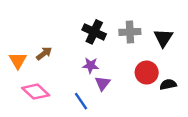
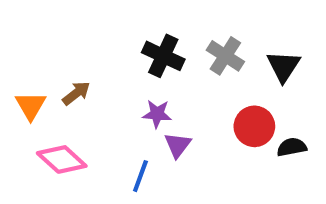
gray cross: (130, 32) -> (225, 56), turned 36
blue line: (81, 101) -> (140, 176), turned 54

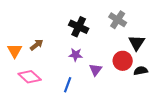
gray cross: (225, 56) -> (118, 20), moved
black triangle: (283, 66) -> (137, 43), moved
purple triangle: (178, 145) -> (96, 70), moved

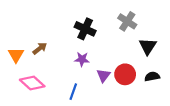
red circle: (123, 61) -> (125, 74), moved

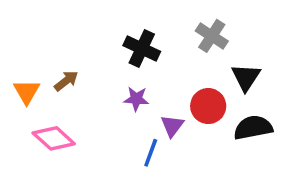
red circle: (125, 74) -> (208, 106), moved
black semicircle: (152, 77) -> (253, 128), size x1.5
blue line: (73, 92) -> (151, 153), moved

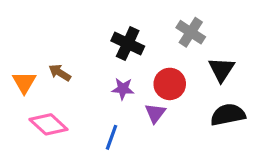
brown arrow: (66, 81) -> (60, 73), turned -110
red circle: (208, 106) -> (170, 84), moved
blue line: (151, 153) -> (112, 137), moved

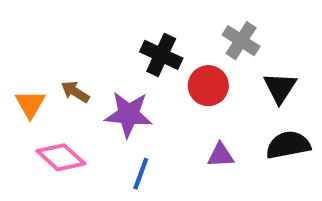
red circle: (170, 84) -> (208, 86), moved
purple star: (123, 89) -> (128, 114), moved, size x1.6
purple triangle: (155, 113) -> (221, 155), moved, turned 50

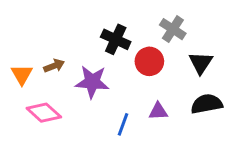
brown arrow: (75, 92) -> (54, 66), turned 126
blue line: (141, 174) -> (123, 124), moved

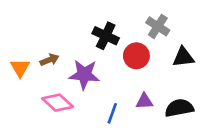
black triangle: (201, 63) -> (183, 57), turned 50
black semicircle: (207, 104) -> (179, 108), moved
pink diamond: (44, 113) -> (58, 103), moved

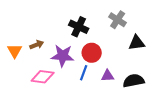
red circle: (136, 56) -> (92, 53), moved
pink diamond: (58, 103) -> (43, 77), turned -35
blue line: (112, 113) -> (84, 73), moved

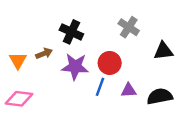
gray cross: (118, 20) -> (129, 27), moved
black cross: (79, 27) -> (71, 32), moved
pink diamond: (43, 77) -> (19, 99), moved

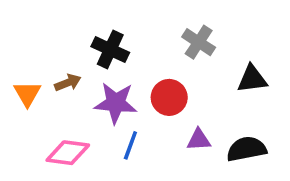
blue line: (100, 87) -> (130, 145), moved
pink diamond: (19, 99) -> (68, 153), moved

